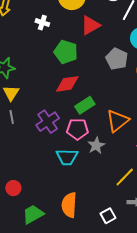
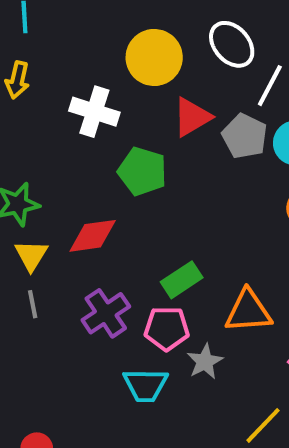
white cross: (42, 23) -> (94, 112), size x1.6
gray pentagon: (117, 59) -> (245, 136), moved
red diamond: (67, 84) -> (93, 236), moved
orange triangle: (118, 121) -> (248, 311), turned 35

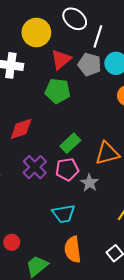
green pentagon: (142, 171) -> (58, 91), moved
cyan trapezoid: (146, 385) -> (64, 214), moved

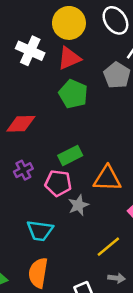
red triangle: (61, 59) -> (69, 58), moved
purple cross: (35, 167) -> (23, 170), size x0.7

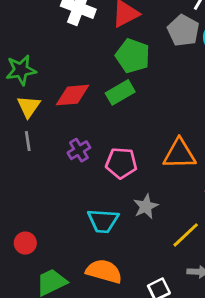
green rectangle: (70, 156) -> (120, 92), moved
gray star: (78, 205) -> (146, 206), moved
orange semicircle: (38, 273) -> (104, 271), turned 100

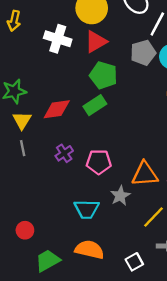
gray pentagon: (183, 30) -> (143, 53), turned 30
orange triangle: (179, 154) -> (145, 174), moved

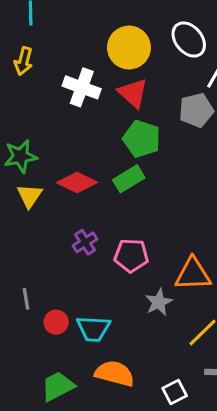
red triangle: (96, 42) -> (133, 93), turned -50
red diamond: (57, 109) -> (77, 183), turned 32
gray line: (23, 148) -> (26, 299), moved
cyan trapezoid: (87, 209) -> (93, 329), moved
red circle: (25, 230) -> (56, 322), moved

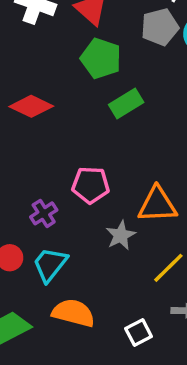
green rectangle: (129, 179) -> (126, 103), moved
purple cross: (85, 242) -> (44, 213), moved
cyan trapezoid: (93, 329) -> (50, 265), turned 126

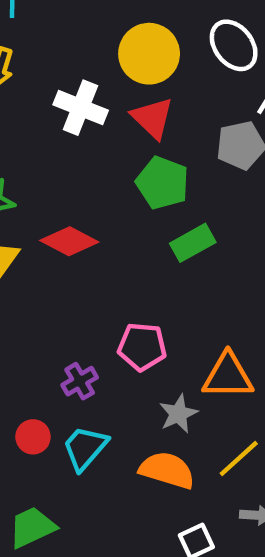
orange semicircle: (73, 313) -> (167, 470), moved

